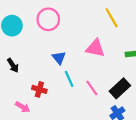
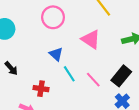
pink circle: (48, 19) -> (53, 17), moved
pink triangle: (95, 48) -> (91, 39), turned 30

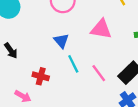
pink triangle: (91, 39) -> (101, 29), turned -30

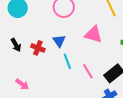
red cross: (41, 76) -> (38, 48), moved

